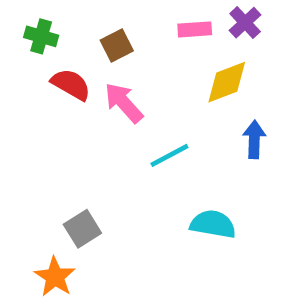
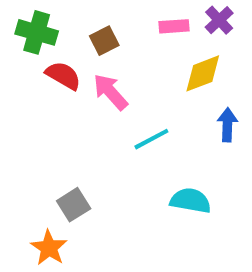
green cross: (41, 36) -> (37, 32), size x1.4

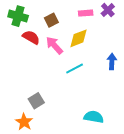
yellow diamond: (203, 73) -> (79, 38), moved
cyan semicircle: (190, 201) -> (94, 117), moved

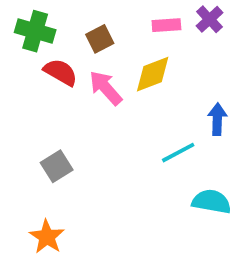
cyan line: (75, 69) -> (178, 153), moved
gray square: (36, 101) -> (57, 166), moved
cyan semicircle: (94, 117) -> (211, 202), moved

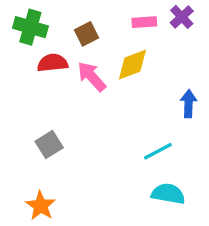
red semicircle: (61, 72) -> (53, 63), turned -36
cyan line: (178, 153) -> (158, 151), moved
cyan semicircle: (211, 202) -> (168, 194), moved

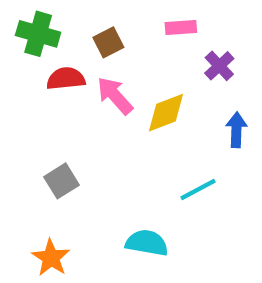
purple cross: (182, 17) -> (219, 66), moved
yellow diamond: (132, 65) -> (166, 113), moved
cyan semicircle: (168, 194) -> (147, 243), moved

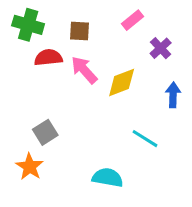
pink rectangle: (181, 27) -> (133, 20), turned -35
brown square: (108, 42) -> (80, 31), turned 30
cyan line: (198, 189) -> (145, 139), turned 60
orange star: (51, 258) -> (30, 167), moved

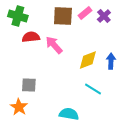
brown square: (80, 31) -> (63, 16), moved, size x1.5
purple cross: (161, 48) -> (104, 16), moved
yellow diamond: (122, 82) -> (88, 60), moved
gray square: (45, 132) -> (29, 85), turned 35

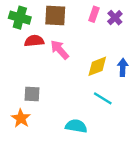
pink rectangle: (85, 13) -> (94, 14), turned -32
brown square: (63, 16) -> (55, 15), moved

